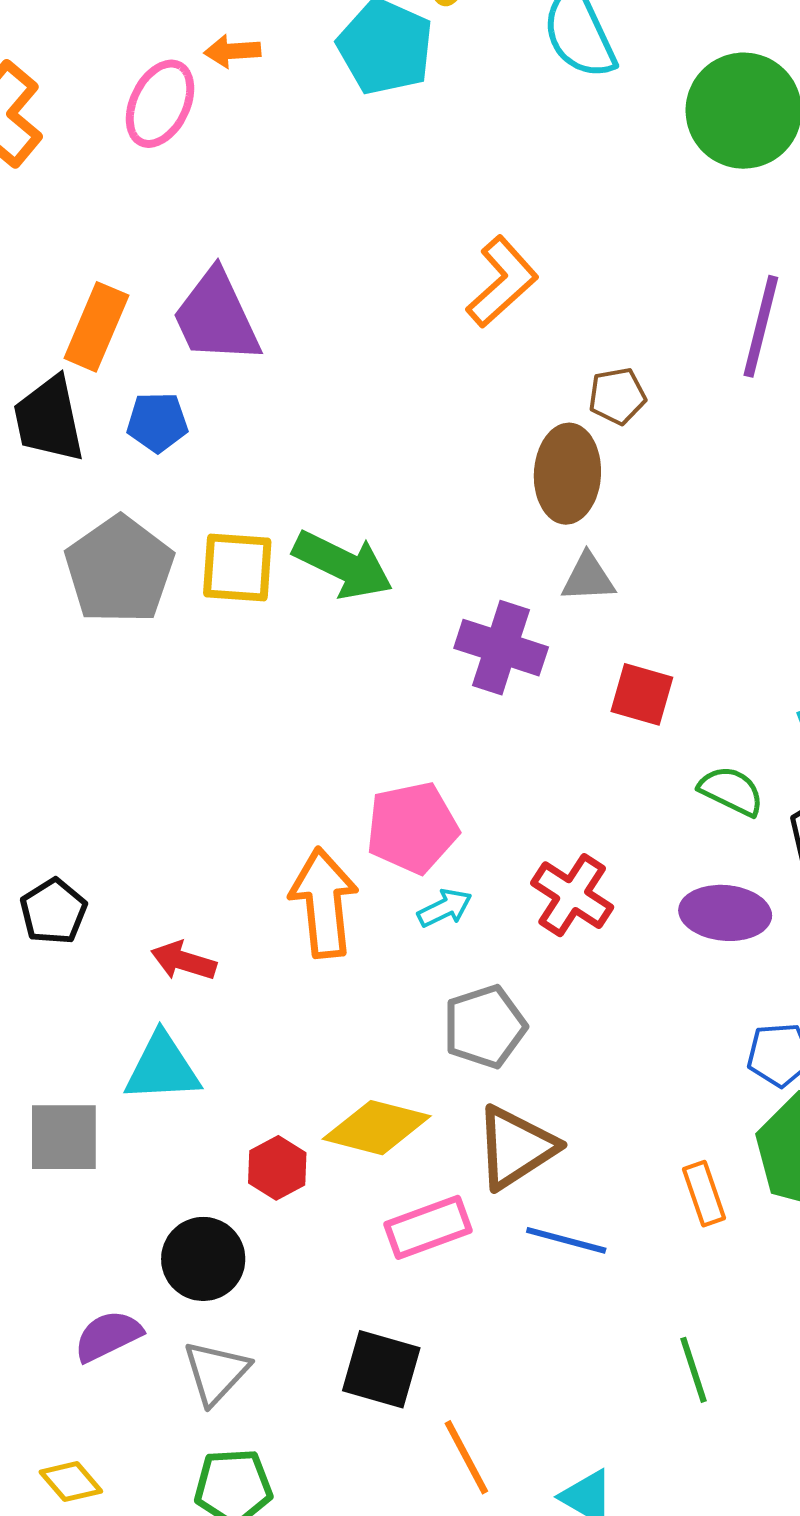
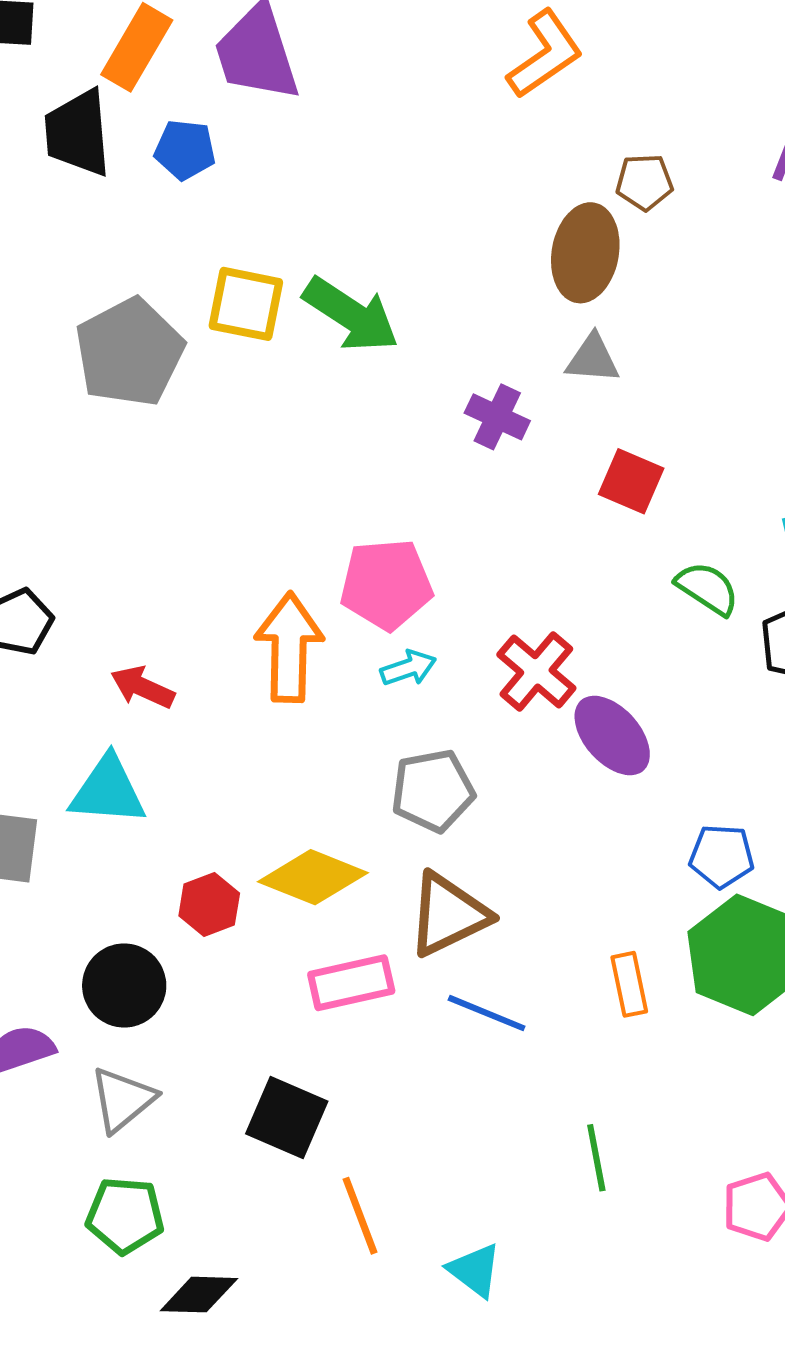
gray pentagon: (119, 570) -> (129, 352), moved
purple cross: (501, 648) -> (497, 417), size x0.7
purple ellipse: (725, 913) -> (612, 736), moved, turned 36

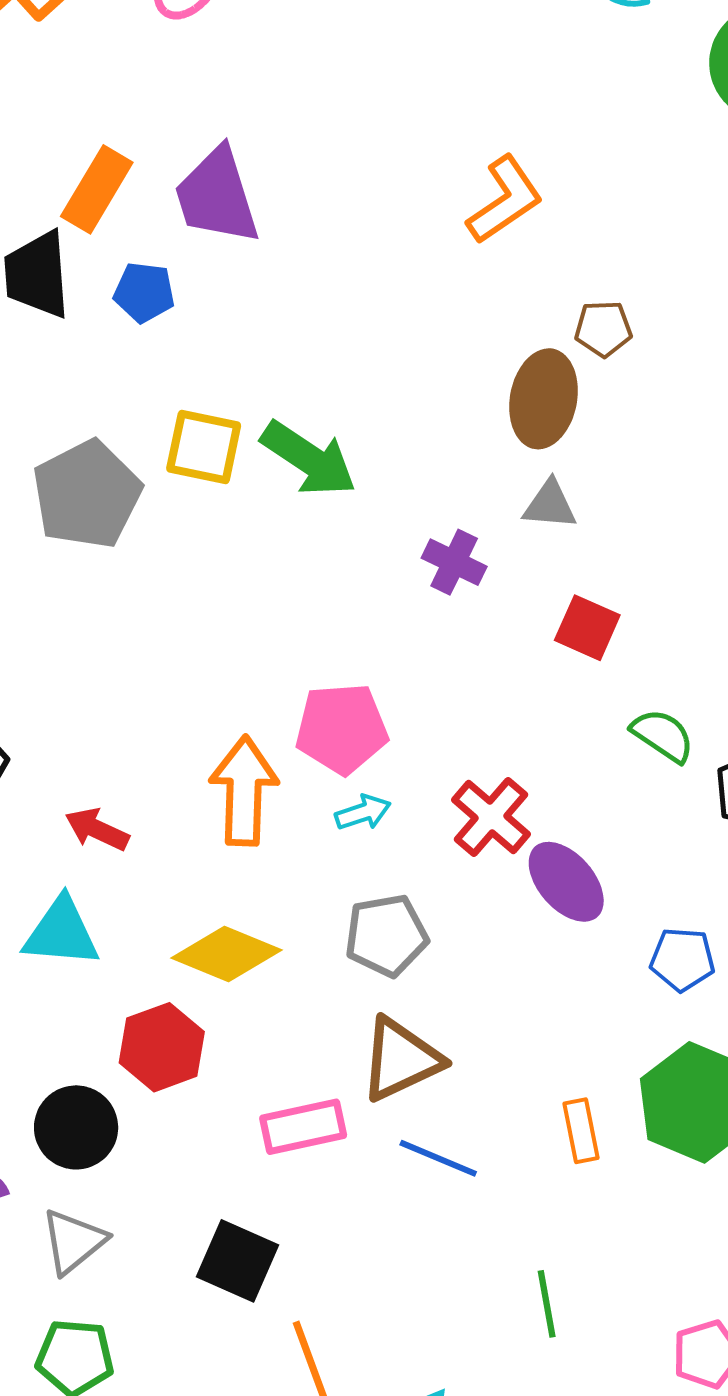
blue pentagon: (722, 856) -> (682, 959), moved
yellow diamond: (313, 877) -> (226, 954), moved
red hexagon: (209, 904) -> (162, 1047), size x1.4

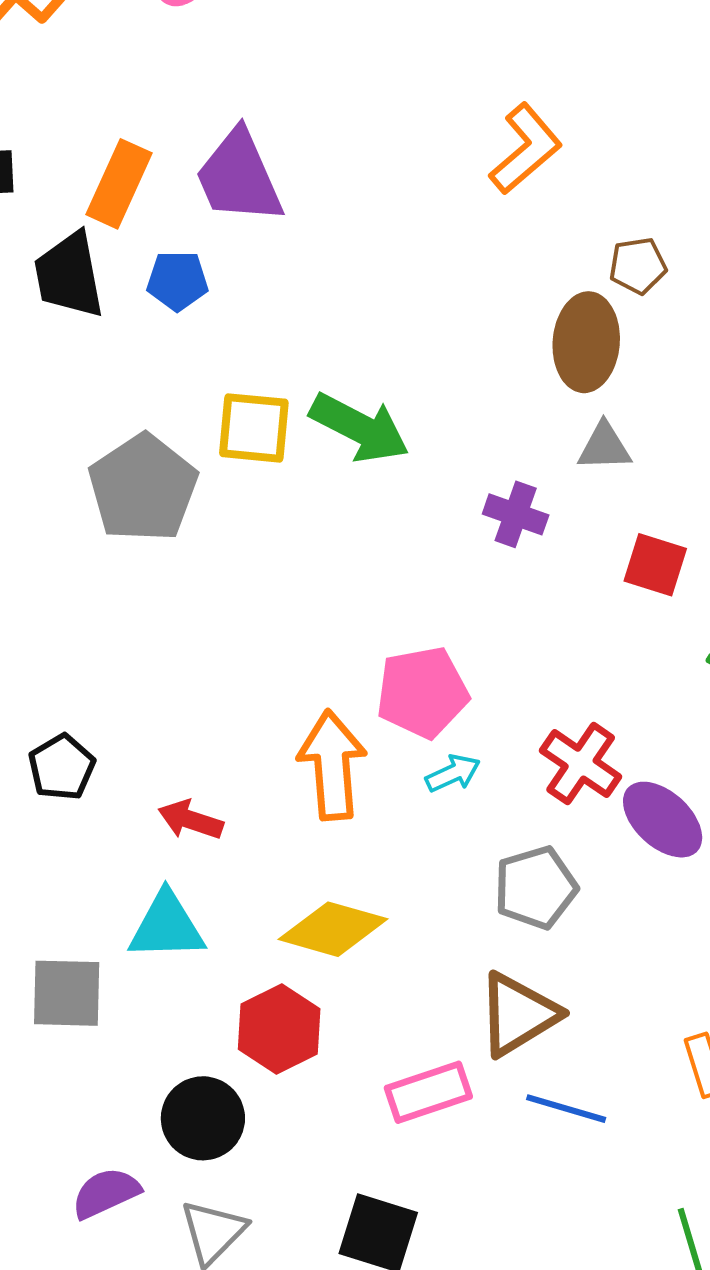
gray pentagon: (386, 935) -> (536, 888), moved

